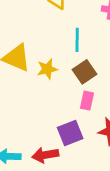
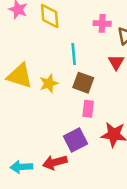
brown square: (85, 72) -> (83, 83), turned -30

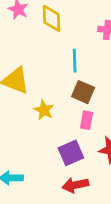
yellow star: (49, 83) -> (44, 110), moved, turned -30
red arrow: (55, 162) -> (75, 185), moved

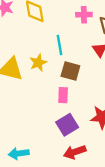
yellow star: (44, 110) -> (38, 63), moved, turned 30
pink rectangle: (86, 120) -> (63, 95), moved

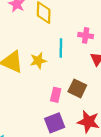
pink cross: (84, 15) -> (86, 35), moved
brown square: (70, 71) -> (77, 88), moved

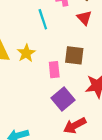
yellow star: (38, 61) -> (26, 53), moved

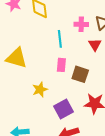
yellow star: (26, 53) -> (40, 89), moved
pink rectangle: (54, 70) -> (61, 65), moved

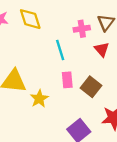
brown square: (80, 74) -> (91, 87), turned 30
yellow star: (40, 89) -> (39, 99), moved

